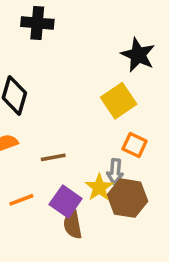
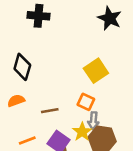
black star: (138, 55) -> (110, 18), moved
orange square: (135, 145) -> (86, 102), moved

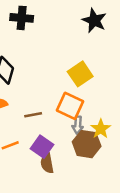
orange square: (86, 102) -> (70, 106), size x1.5
yellow star: (82, 132) -> (101, 129), moved

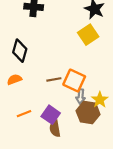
yellow square: (80, 74) -> (88, 35), moved
brown line: (33, 115) -> (54, 79), moved

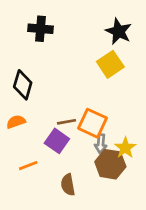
purple square: (51, 115) -> (57, 141), moved

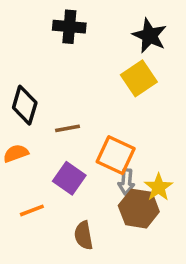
black cross: (41, 29) -> (69, 27), moved
brown line: (67, 122) -> (67, 128), moved

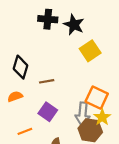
black star: (150, 36) -> (74, 25), moved
orange square: (116, 155) -> (97, 98), moved
gray arrow: (126, 182) -> (83, 114), size x1.5

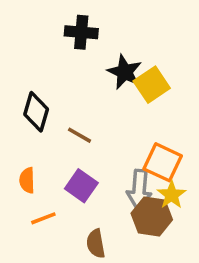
black star: (74, 25) -> (125, 72), moved
brown line: (47, 81) -> (79, 135), turned 40
orange semicircle: (15, 97) -> (27, 180), moved, turned -72

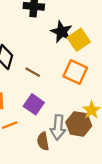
orange square: (163, 162) -> (75, 72), moved
gray arrow: (139, 189) -> (58, 127), moved

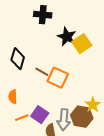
orange square: (75, 72) -> (58, 78), moved
purple square: (34, 104) -> (40, 115), moved

